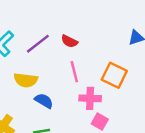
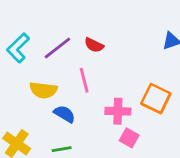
pink line: (74, 72) -> (84, 80), moved
orange square: (114, 75) -> (156, 99), moved

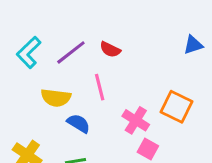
pink cross: (118, 111) -> (136, 120), turned 30

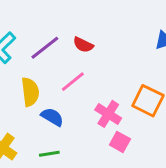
pink line: (100, 87) -> (73, 82), turned 65
yellow semicircle: (56, 98) -> (30, 92), turned -104

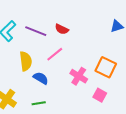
purple line: (45, 48) -> (36, 31), turned 60
pink square: (120, 142) -> (100, 95), moved

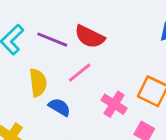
red semicircle: (62, 29) -> (90, 37), size x1.5

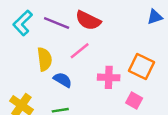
pink cross: (114, 104) -> (109, 77), turned -30

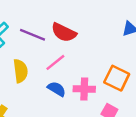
blue semicircle: (63, 80) -> (57, 89), moved

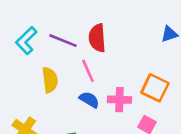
red semicircle: (64, 32) -> (97, 38), turned 60
pink line: (55, 62) -> (88, 71), turned -75

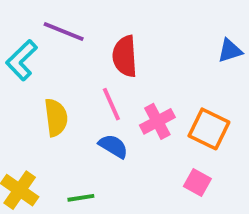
purple line: (63, 41) -> (64, 31), moved
pink cross: (119, 100) -> (157, 121), moved, turned -30

